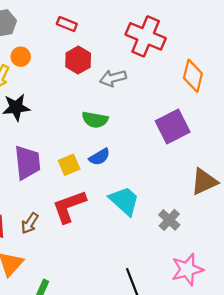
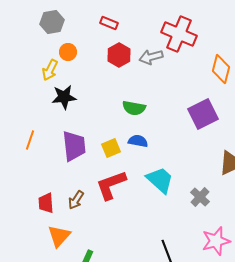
gray arrow: (113, 78) -> (151, 57), moved
blue semicircle: (99, 157) -> (138, 141), turned -138

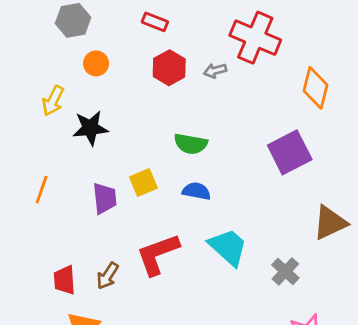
gray arrow: (151, 57) -> (215, 71), size x0.7
yellow arrow: (50, 70) -> (53, 101), moved
purple trapezoid: (74, 146) -> (105, 198), size x0.7
yellow square: (111, 148) -> (143, 183), moved

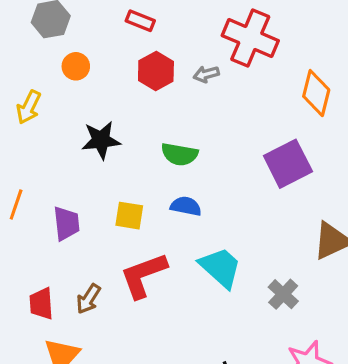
black star: (90, 128) -> (101, 140), moved
yellow square: (143, 183) -> (129, 216), moved, turned 32
purple trapezoid: (105, 198) -> (66, 223), moved

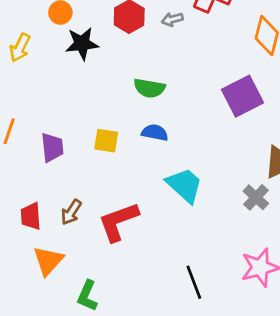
black star: (101, 140) -> (82, 44), moved
red L-shape: (143, 275) -> (118, 222), moved
gray cross: (283, 294) -> (256, 197), moved

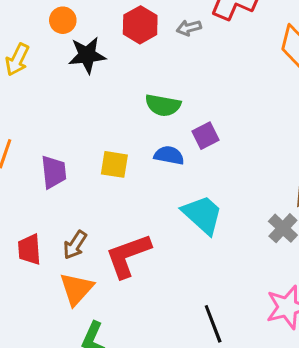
purple square: (242, 96) -> (205, 136), moved, size x0.6
orange triangle: (48, 261) -> (76, 289), moved

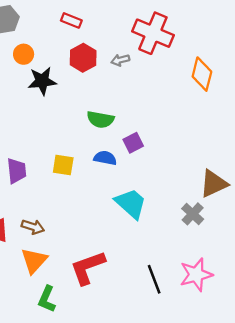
brown arrow: (75, 245) -> (33, 227), turned -105
red L-shape: (128, 256) -> (88, 268), moved
black line: (213, 324) -> (154, 279), moved

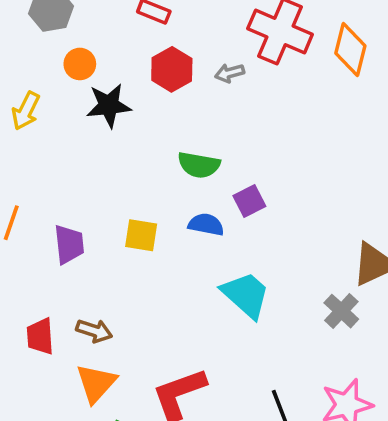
orange diamond: (202, 74) -> (350, 50), moved

